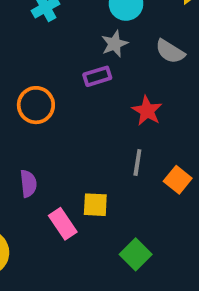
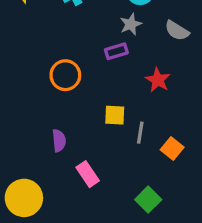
gray line: (137, 163) -> (140, 133), moved
orange square: (178, 180) -> (172, 149), moved
yellow square: (95, 205) -> (115, 115), moved

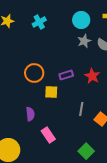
gray star: (131, 24) -> (84, 41), moved
purple rectangle: (116, 51) -> (66, 75), moved
yellow square: (115, 115) -> (51, 92), moved

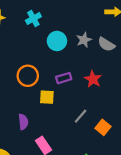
cyan circle: (81, 20) -> (57, 41), moved
gray line: (81, 109) -> (81, 116), turned 32

